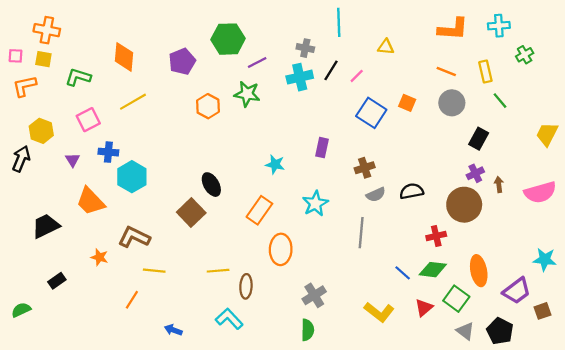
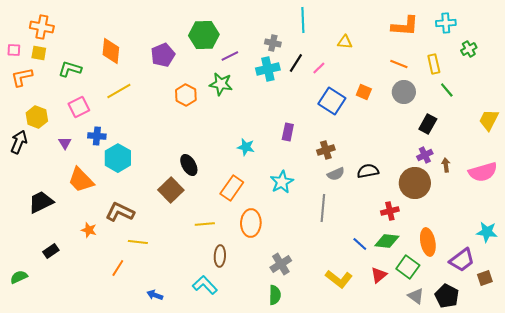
yellow line: (218, 271) -> (205, 224), moved

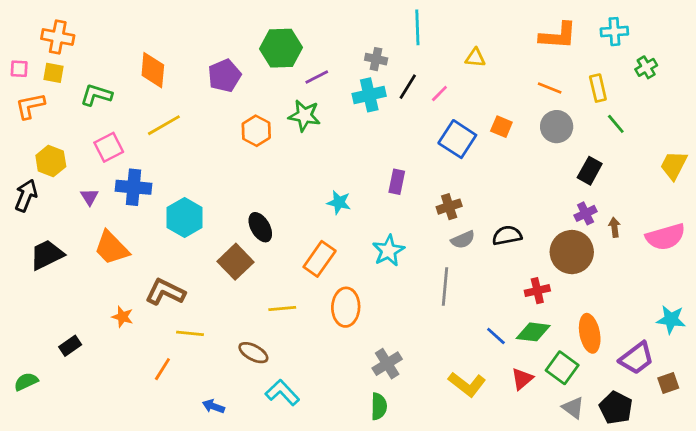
blue cross: (97, 136) -> (134, 187), size x1.4
cyan hexagon: (118, 158) -> (185, 218), moved
black trapezoid: (41, 202) -> (47, 255), moved
brown ellipse: (220, 256) -> (253, 353), moved, turned -65

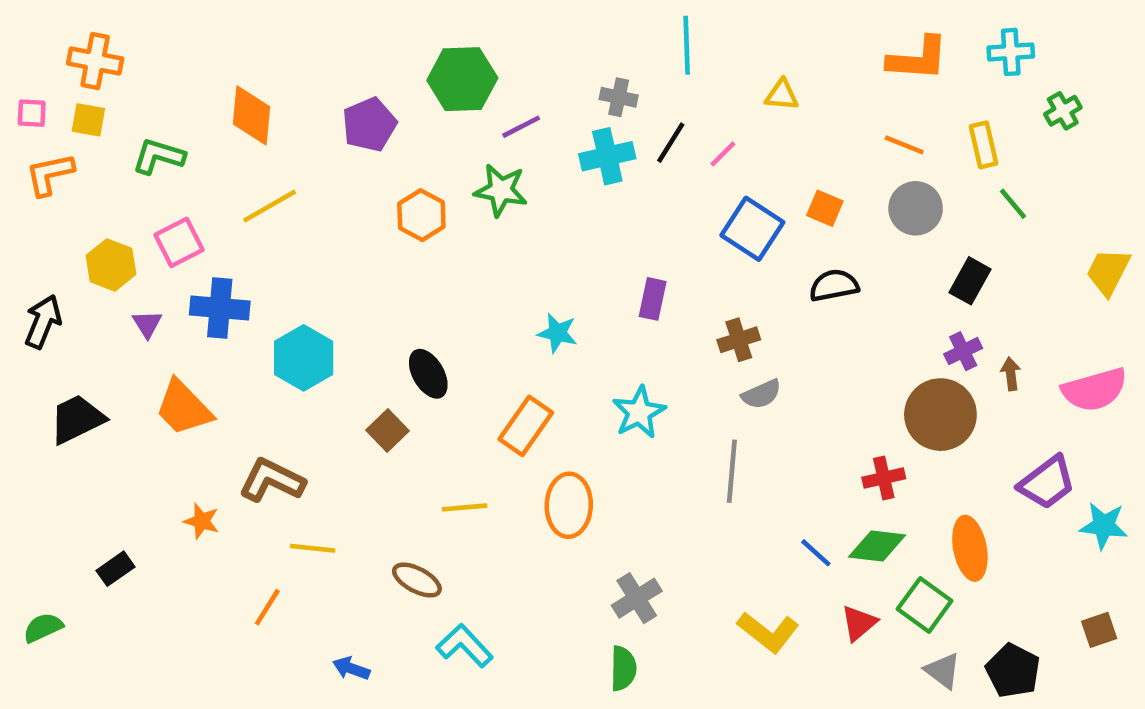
yellow hexagon: (51, 161) -> (111, 265), moved
black semicircle: (507, 235) -> (834, 285), moved
brown square: (235, 262) -> (387, 430), size x0.7
purple trapezoid: (637, 358) -> (1047, 483), moved

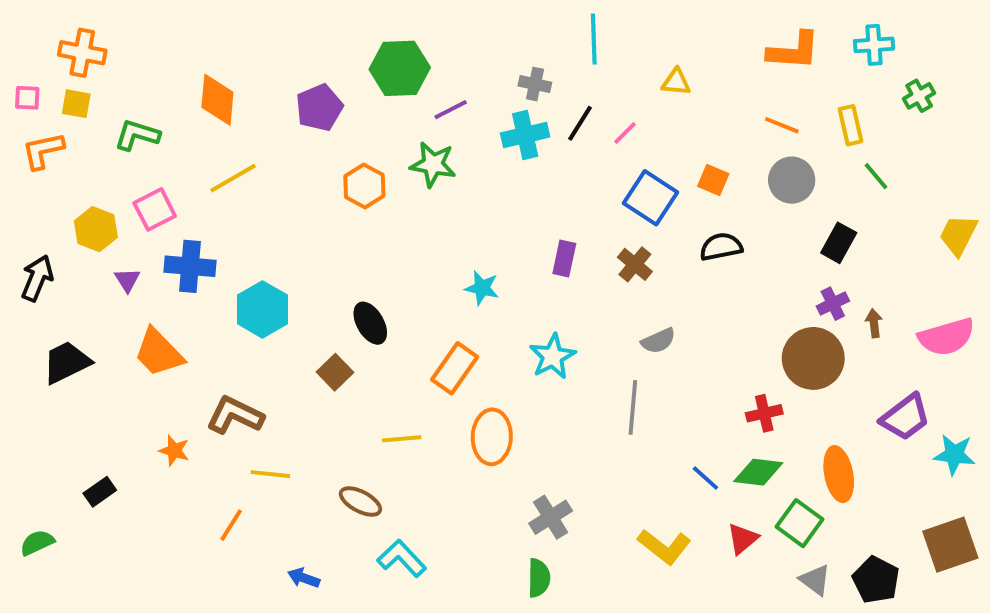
brown cross: (739, 340) -> (635, 264), moved, turned -32
brown square: (1099, 630) -> (950, 545), size x1.8

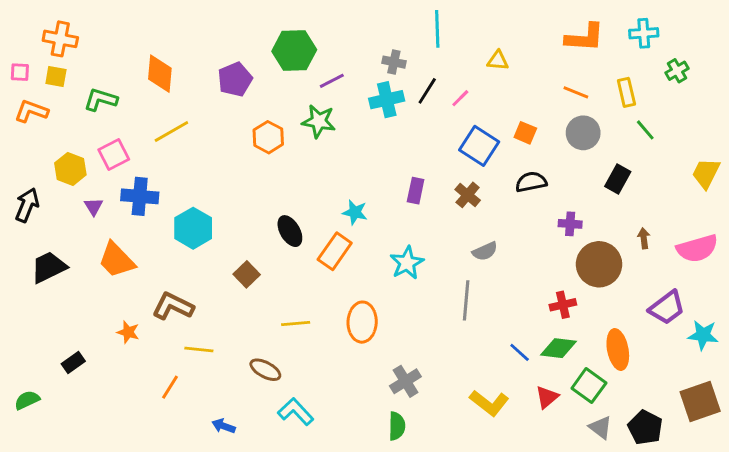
orange L-shape: (43, 151) -> (31, 111), turned 32
purple cross: (833, 304) -> (570, 224), moved, turned 30
black ellipse: (370, 323) -> (290, 231), moved
orange rectangle: (455, 368) -> (335, 251), moved

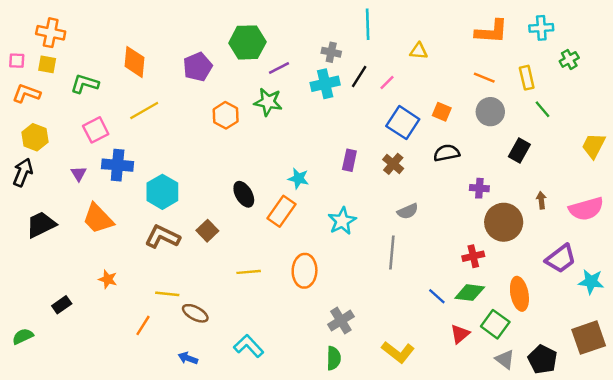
yellow hexagon: (70, 169) -> (35, 137), moved
brown L-shape: (173, 306) -> (162, 237), moved
brown ellipse: (265, 370) -> (195, 313), moved
yellow L-shape: (489, 403) -> (398, 352), moved

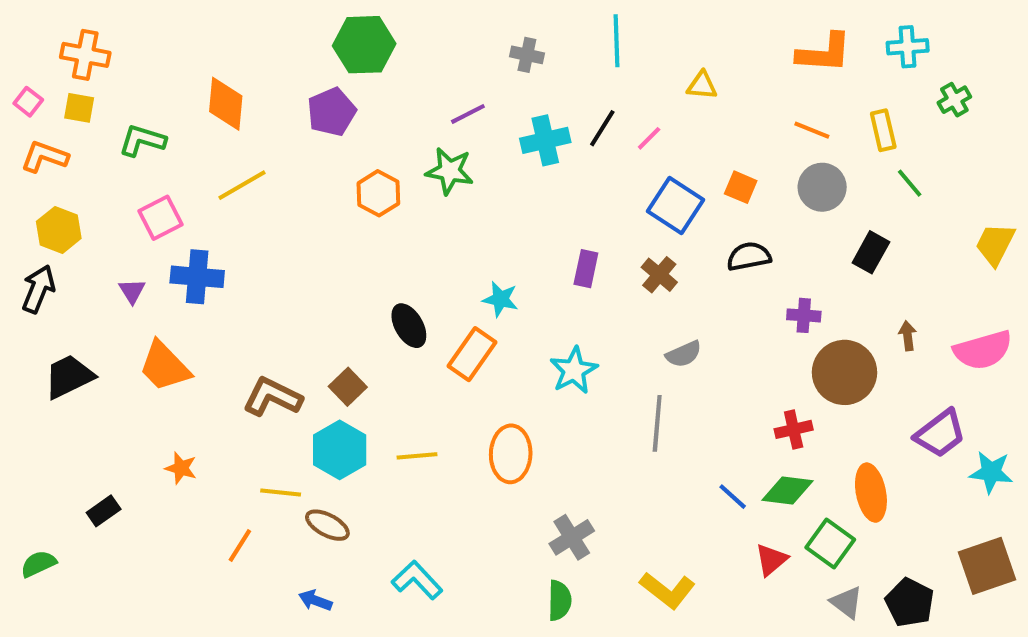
green hexagon: (247, 42) -> (364, 45), moved
gray cross: (331, 52) -> (527, 55), moved
pink square: (17, 61) -> (28, 102), turned 35
cyan hexagon: (162, 192) -> (340, 450), moved

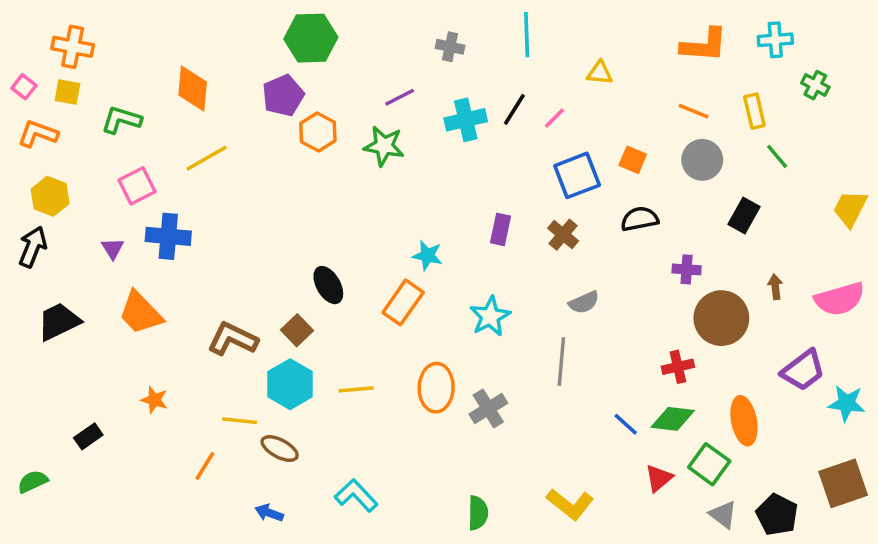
green cross: (954, 100) -> (815, 85), turned -32
orange hexagon: (378, 193) -> (318, 132), moved
blue square: (676, 206) -> (577, 175), turned 36
black ellipse: (409, 326) -> (328, 285), moved
gray cross: (572, 537) -> (488, 409), moved

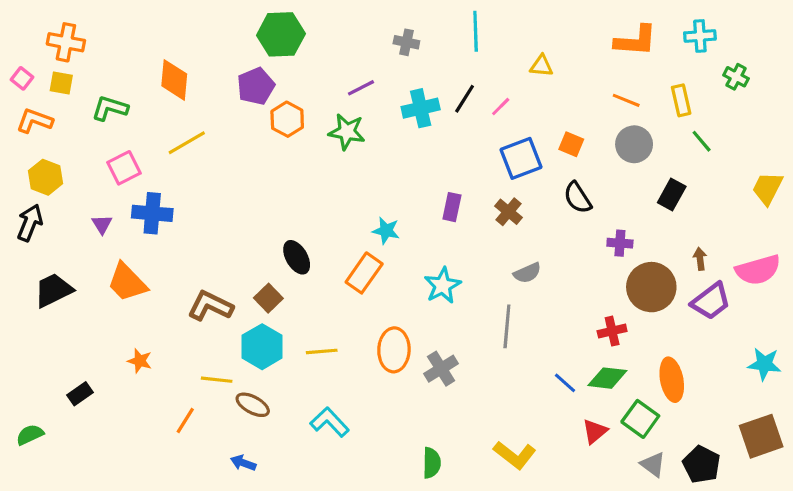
black semicircle: (640, 219) -> (578, 198), turned -112
purple trapezoid: (803, 370) -> (711, 301), moved
cyan L-shape: (356, 495) -> (330, 422), moved

